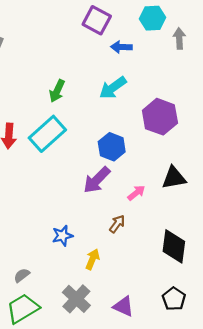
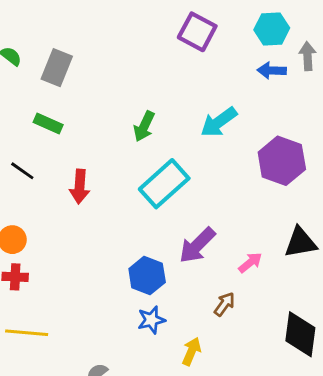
blue arrow: (121, 47) -> (272, 70), moved
cyan rectangle: (47, 134) -> (164, 184), moved
blue hexagon: (112, 147) -> (147, 275), moved

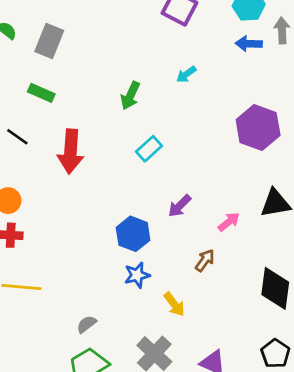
cyan arrow: (219, 122) -> (186, 74), moved, size x0.6
cyan rectangle: (164, 184) -> (149, 149), size x0.6
red arrow: (80, 187) -> (71, 151), size x1.4
purple arrow: (197, 245) -> (180, 206), size x0.7
yellow arrow: (191, 351) -> (174, 304), turned 120

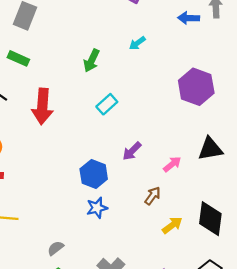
yellow arrow: (174, 304) -> (172, 225), moved, turned -90

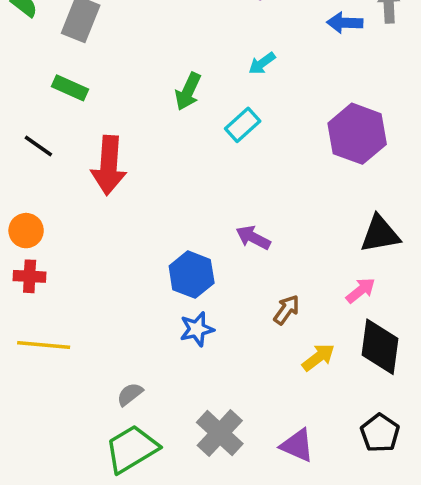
cyan rectangle: (107, 104) -> (243, 125), moved
purple arrow: (132, 151) -> (253, 238), turned 72
pink arrow: (172, 164) -> (361, 290), moved

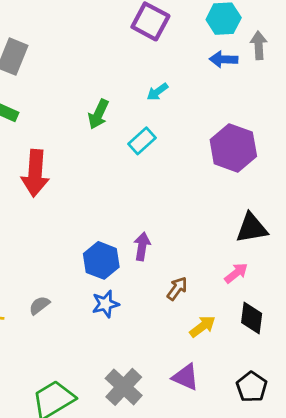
purple arrow: (253, 238) -> (142, 246), moved, turned 72
black diamond: (380, 347) -> (252, 318), size x0.7
gray semicircle: (130, 394) -> (39, 305), moved
purple triangle: (297, 445) -> (186, 377), moved

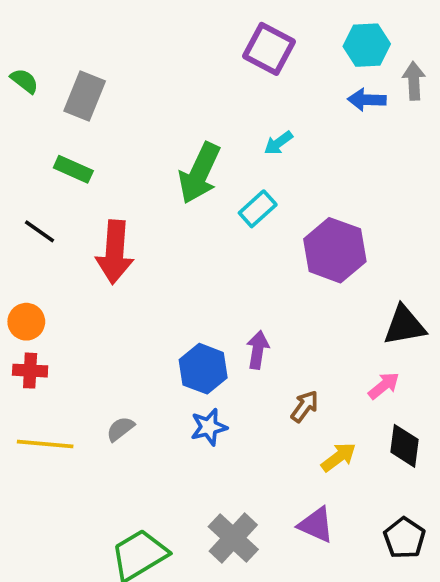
green arrow: (98, 114) -> (199, 173), size x1.5
purple hexagon: (233, 148) -> (335, 250), moved

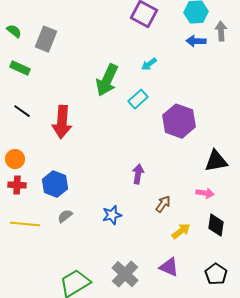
green rectangle: (73, 169) -> (20, 68), moved
blue hexagon: (203, 369) -> (55, 184), moved
pink arrow: (384, 386) -> (205, 193), turned 48

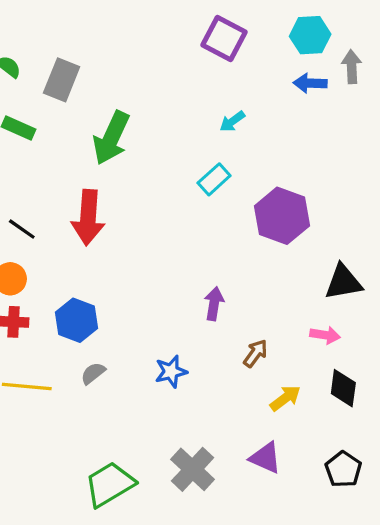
green arrow: (107, 80) -> (111, 138), moved
black line: (22, 111) -> (22, 229), moved

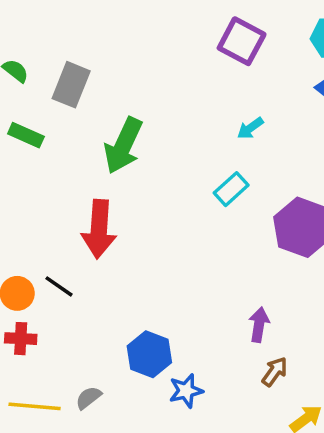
black line: (22, 229) -> (59, 286), moved
purple arrow: (214, 304) -> (259, 325), moved
blue hexagon: (76, 320) -> (149, 354), moved
gray semicircle: (93, 373) -> (89, 398), moved

